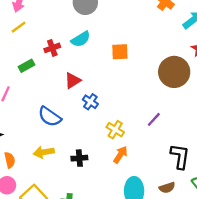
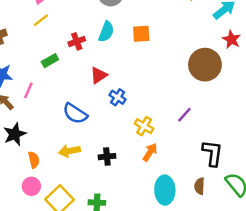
cyan semicircle: (81, 39) -> (106, 32), turned -36
orange square: (120, 52) -> (141, 34), moved
brown semicircle: (167, 188) -> (199, 186), turned 112

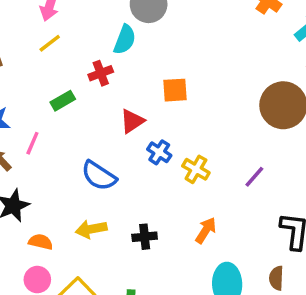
cyan semicircle: (106, 32) -> (125, 40), moved
orange square: (141, 34) -> (175, 90), moved
yellow cross: (144, 126) -> (196, 169), moved
orange semicircle: (34, 160) -> (41, 242), turned -63

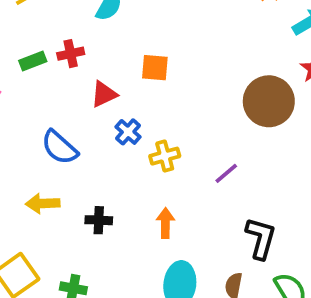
red cross: (101, 73) -> (71, 54), moved
yellow cross: (196, 169) -> (165, 156), turned 36
orange arrow: (206, 230) -> (165, 223), turned -40

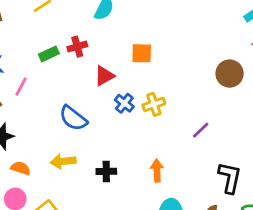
brown circle: (269, 101) -> (230, 74), size x0.7
yellow cross: (165, 156) -> (154, 104), moved

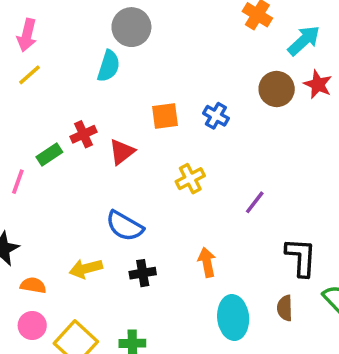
red cross: (77, 47) -> (83, 134), moved
green rectangle: (49, 54) -> (49, 154), moved
brown circle: (230, 74) -> (277, 89), moved
blue cross: (124, 103) -> (216, 116), moved
blue semicircle: (73, 118) -> (125, 226), moved

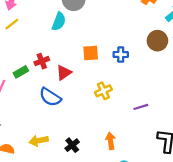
blue cross: (216, 116) -> (121, 55), turned -32
purple line: (255, 202) -> (141, 107), turned 32
blue semicircle: (125, 226) -> (50, 97), moved
black cross: (143, 273) -> (72, 145), turned -32

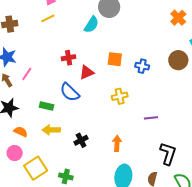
green rectangle: (21, 72) -> (47, 106), moved, turned 32

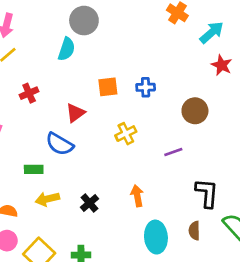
red cross: (69, 58) -> (29, 93), moved
brown circle: (178, 60) -> (195, 111), moved

